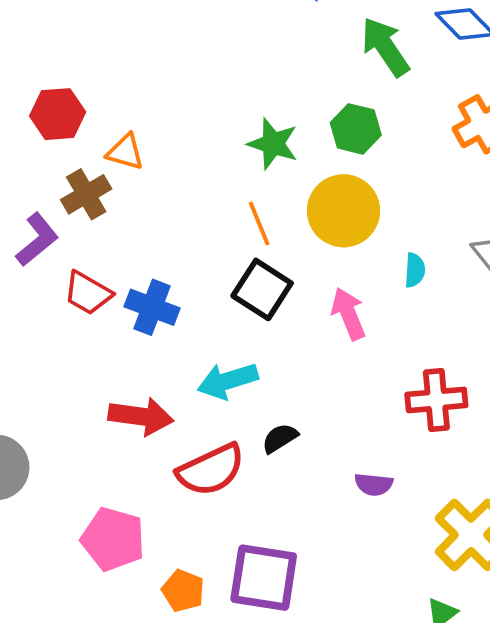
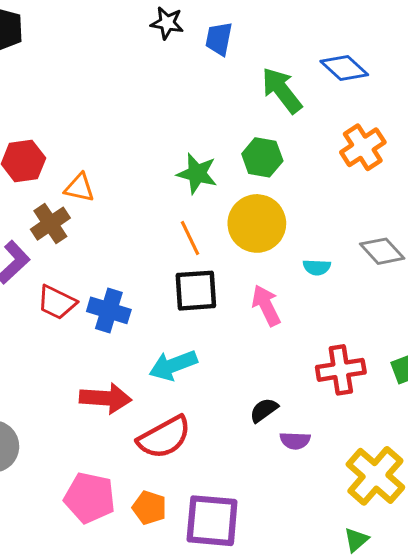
cyan semicircle: (415, 270) -> (317, 267), turned 92
black square: (262, 289) -> (196, 291), turned -33
black semicircle: (280, 438) -> (264, 410), moved
orange pentagon: (183, 591) -> (149, 508), moved

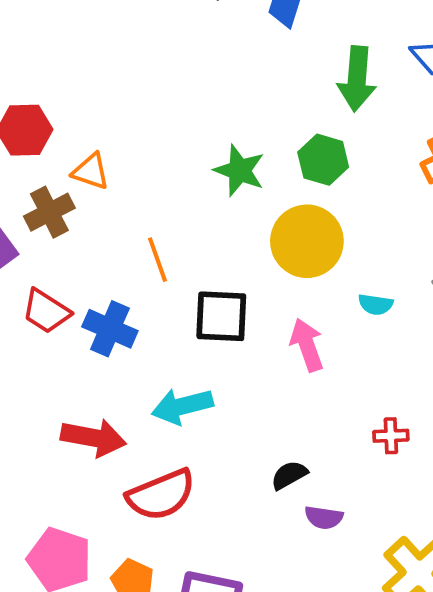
green arrow: (282, 90) -> (357, 79), turned -144
orange line: (190, 238) -> (158, 260), moved
red cross: (341, 370) -> (391, 436), size x0.6

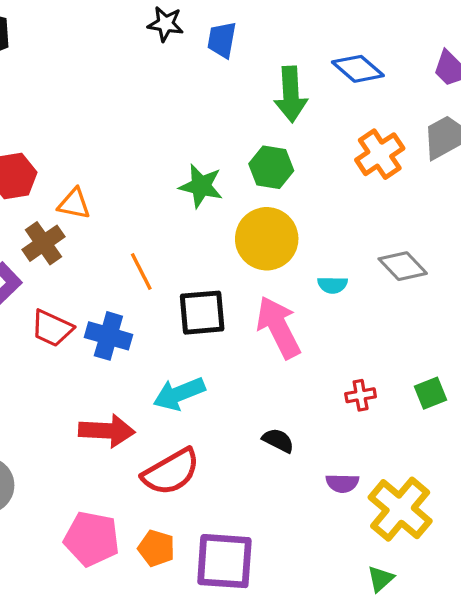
pink arrow: (307, 345) -> (278, 327), size x1.4
black semicircle: (289, 475) -> (278, 440), turned 64
purple semicircle: (324, 517) -> (342, 483), moved

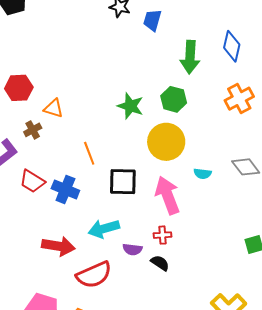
blue diamond: (358, 69) -> (232, 46), turned 56
brown cross: (43, 243) -> (33, 130), size x0.7
red cross: (361, 395) -> (162, 235), moved
purple semicircle: (342, 483) -> (132, 249), moved

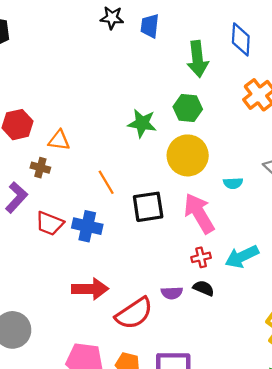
brown cross: (33, 130) -> (40, 168), turned -36
cyan arrow: (104, 229) -> (242, 257), moved
purple semicircle: (132, 249) -> (172, 293), moved

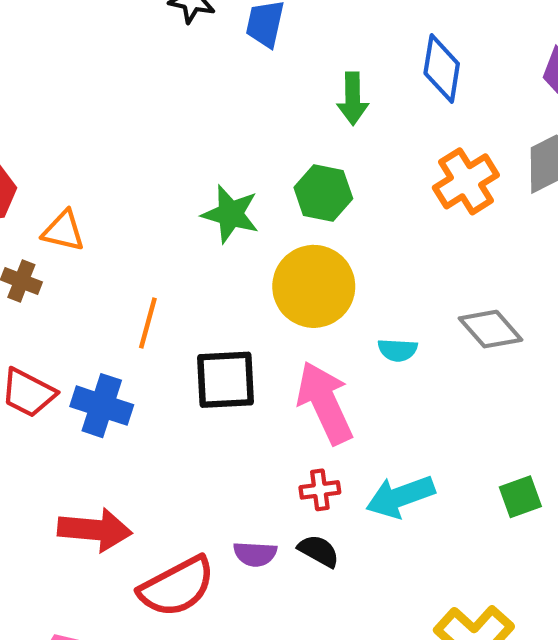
green arrow: (198, 59) -> (353, 99), size x0.7
orange line: (106, 182) -> (148, 323), turned 40

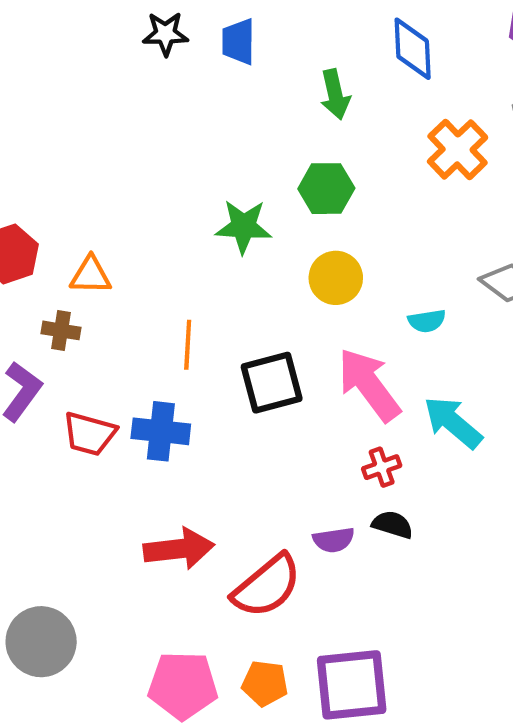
yellow circle: (314, 286) -> (336, 278), size x0.7
cyan arrow: (400, 497) -> (453, 422), moved, turned 72

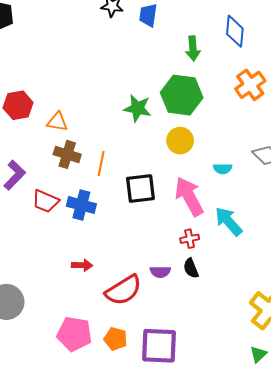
green hexagon: (326, 189) -> (182, 95), size x1.5
brown cross: (61, 330) -> (67, 154), moved, size x1.4
black semicircle: (393, 525) -> (191, 268), turned -138
red arrow: (179, 549) -> (82, 265), size x0.6

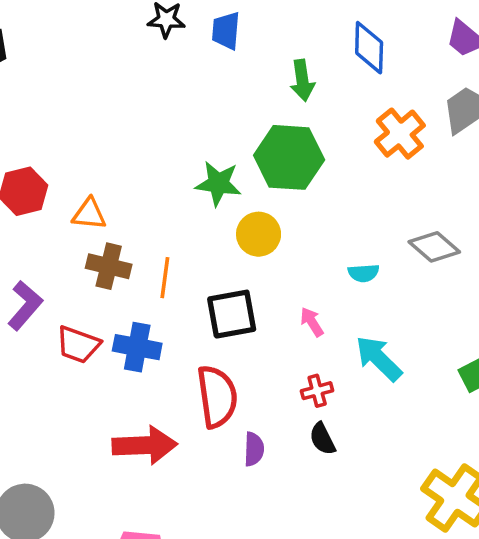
yellow circle: (180, 141) -> (259, 234), moved
pink arrow: (189, 196) -> (312, 322), size x0.5
red arrow: (82, 265) -> (145, 445), size x1.8
purple semicircle: (160, 272) -> (254, 449), moved, turned -84
red semicircle: (124, 290) -> (217, 397), moved, turned -63

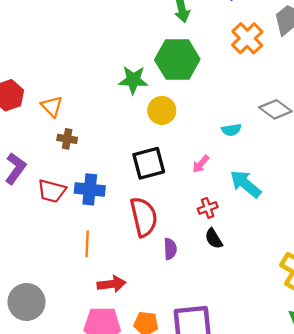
orange triangle: (89, 214) -> (52, 106), turned 45
brown cross: (109, 266) -> (67, 139), size x0.7
orange line: (165, 278) -> (87, 244), moved
pink arrow: (312, 322) -> (201, 164), turned -102
red arrow: (145, 445) -> (112, 284), moved, size x0.7

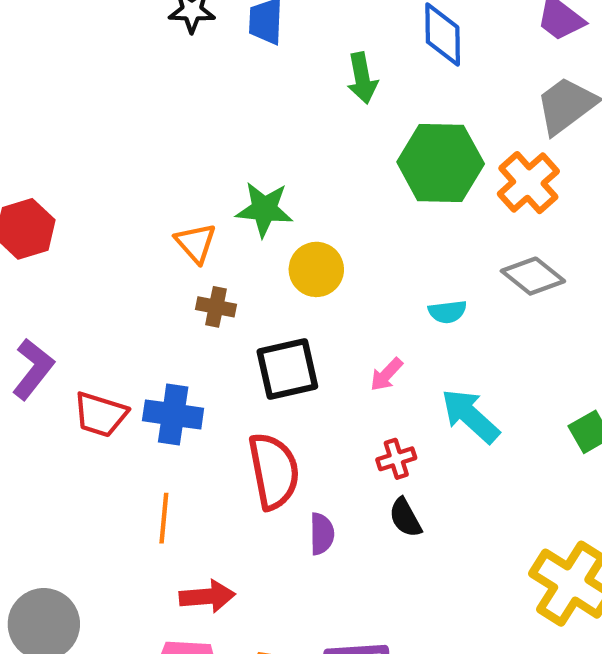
orange cross: (247, 38) -> (528, 183), moved
green hexagon: (177, 59) -> (441, 163), moved
orange triangle: (52, 106) -> (196, 243), moved
brown cross: (67, 139) -> (216, 307), moved

